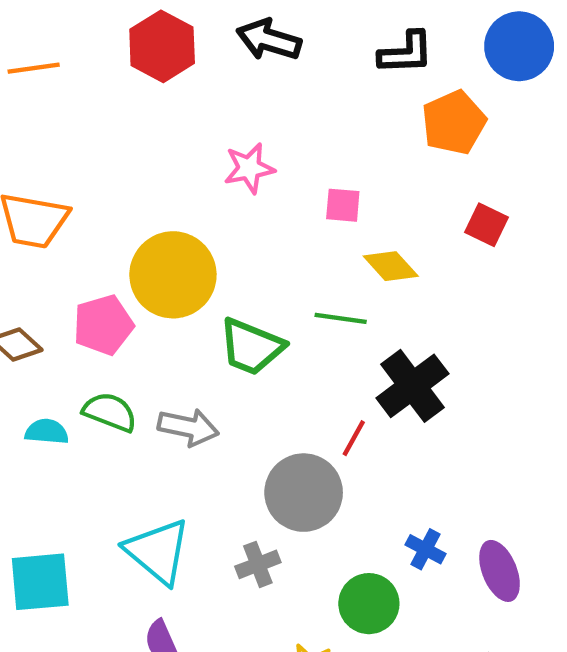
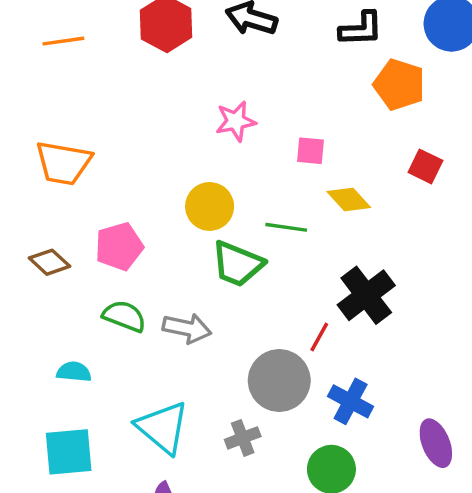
orange pentagon: (454, 122) -> (399, 85), turned -30
yellow circle: (173, 275) -> (210, 206), moved, size x0.7
green line: (341, 318) -> (286, 227), moved
cyan semicircle: (47, 432) -> (74, 372), moved
blue cross: (426, 549) -> (351, 401), moved, size x1.4

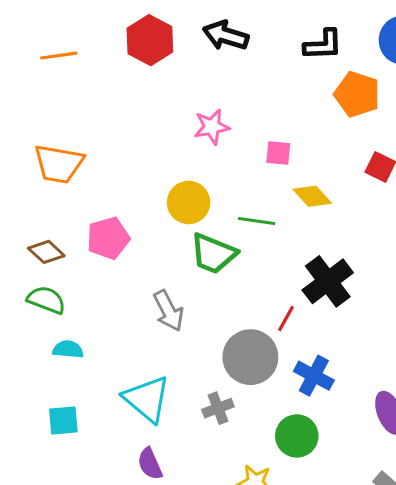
green semicircle: (124, 316) -> (46, 300), moved
gray arrow: (187, 328) -> (168, 311), turned 51
cyan square: (69, 452) -> (63, 420), size x0.7

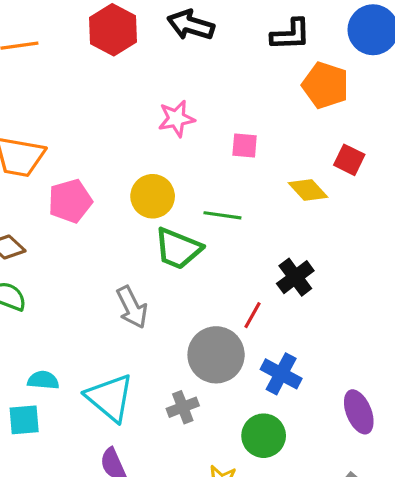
yellow diamond: (312, 196) -> (308, 190), moved
pink pentagon: (108, 238) -> (70, 201), moved
black cross: (328, 281) -> (295, 277), size x0.7
cyan semicircle: (68, 349) -> (43, 380), moved

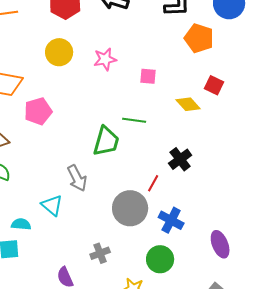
yellow circle: (153, 196) -> (59, 52), moved
green trapezoid: (178, 249) -> (106, 141), turned -96
cyan triangle: (110, 398) -> (52, 205), moved, size x0.7
gray cross: (183, 407) -> (100, 253), moved

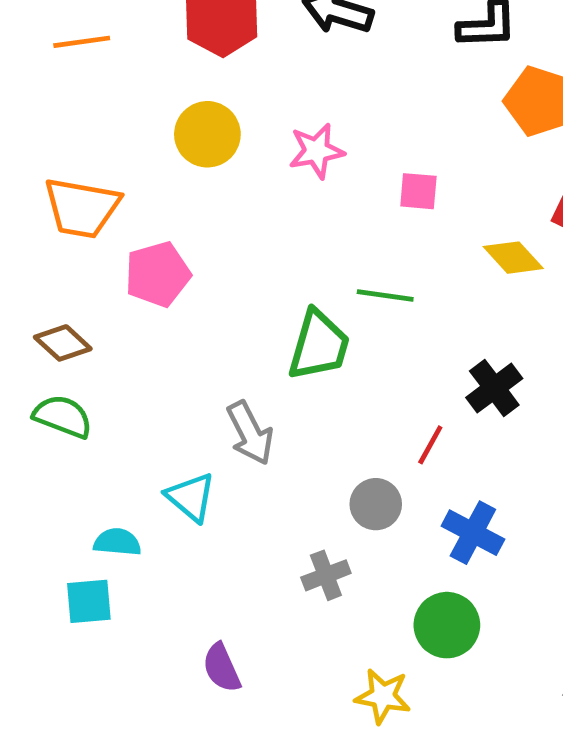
gray circle: (130, 208) -> (376, 504), size x0.6
gray cross: (100, 253) -> (326, 575), moved

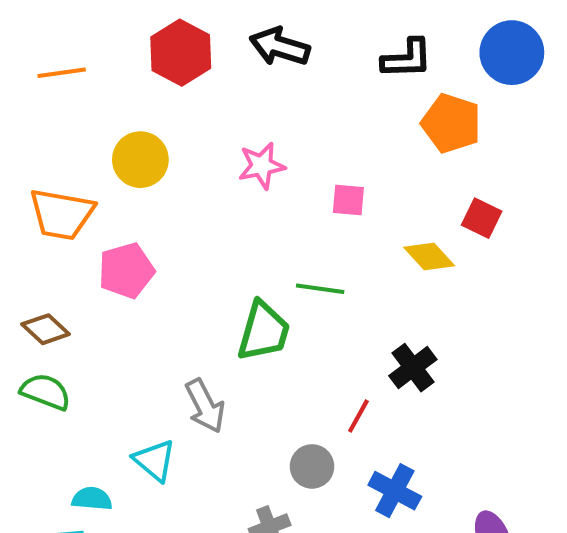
yellow circle: (207, 134) -> (140, 160), moved

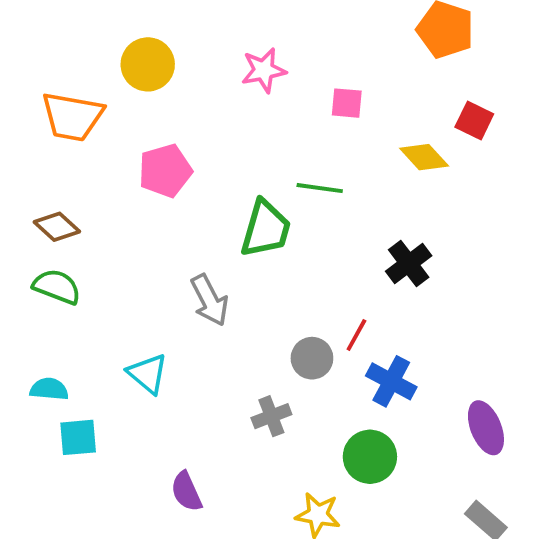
pink pentagon: (126, 271) -> (165, 171), moved
red line: (358, 416) -> (356, 335), moved
cyan triangle: (155, 460) -> (148, 374), moved
cyan semicircle: (92, 499) -> (49, 389), moved

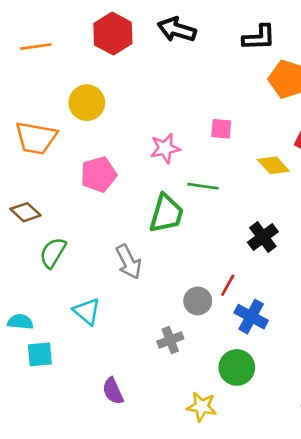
pink star: (264, 70) -> (165, 148), moved
green semicircle: (57, 287) -> (53, 253), moved, turned -80

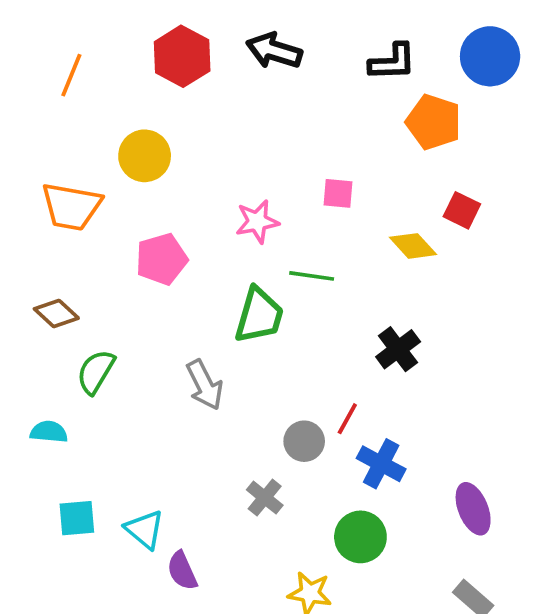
orange line: (36, 47) -> (71, 75), turned -60
cyan triangle: (87, 311) -> (145, 529), moved
cyan semicircle: (20, 322) -> (49, 432), moved
gray cross: (170, 340) -> (265, 498), turned -30

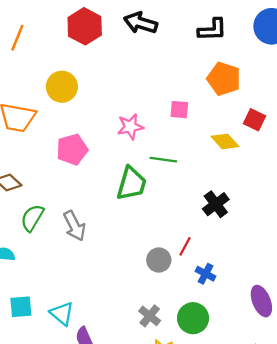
orange pentagon: (434, 122) -> (224, 79), moved
gray arrow: (205, 385) -> (74, 226), moved
blue cross: (381, 464) -> (206, 274), size x0.7
gray cross: (265, 498) -> (150, 316), moved

